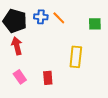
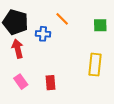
blue cross: (41, 17) -> (43, 34), moved
yellow rectangle: (76, 57) -> (95, 65), moved

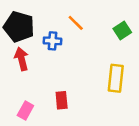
green square: (100, 25) -> (122, 31), turned -32
pink rectangle: (21, 82) -> (25, 111), moved, turned 64

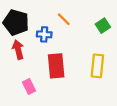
red rectangle: (62, 100) -> (56, 66), moved, size x1.6
pink rectangle: (25, 111) -> (29, 87), moved, turned -56

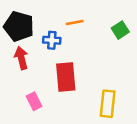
orange line: (64, 19) -> (75, 22), turned -56
yellow rectangle: (97, 66) -> (108, 104), moved

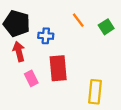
orange line: (75, 22) -> (78, 20), moved, turned 64
pink rectangle: (34, 101) -> (31, 78), moved

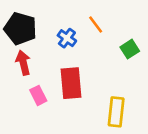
green square: (106, 27) -> (130, 49), moved
blue cross: (46, 36) -> (67, 38), moved, turned 32

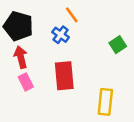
orange line: (96, 24) -> (72, 15), moved
pink rectangle: (38, 95) -> (26, 82), moved

